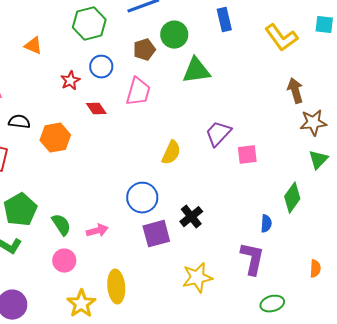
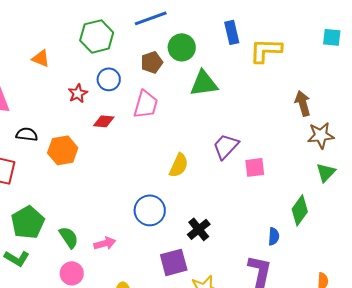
yellow L-shape: (281, 38) -> (266, 50), moved, turned 128
red diamond: (96, 109) -> (104, 121), turned -50
purple square: (156, 234) -> (174, 262), moved

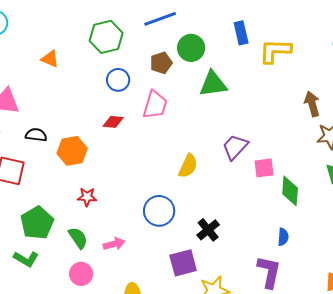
red star: (78, 93) -> (87, 197), moved, turned 30
green diamond: (300, 210) -> (290, 191), moved, turned -32

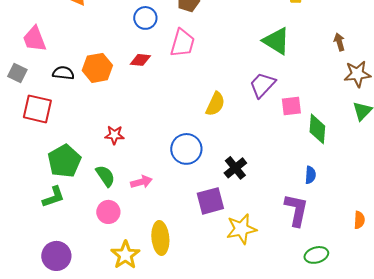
green triangle: (213, 84) -> (276, 41), moved, turned 40
brown arrow: (312, 104) -> (339, 42), size x0.7
orange hexagon: (72, 151) -> (97, 68), moved
green L-shape: (26, 259) -> (53, 197), turned -50

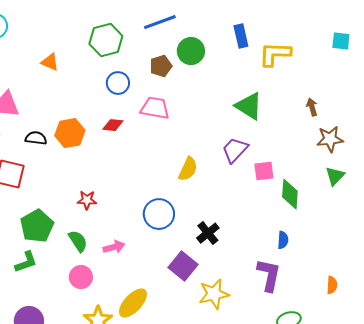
pink trapezoid: (182, 43) -> (155, 108), turned -96
purple square: (210, 201) -> (183, 266), turned -36
yellow ellipse: (160, 238) -> (133, 303), turned 48

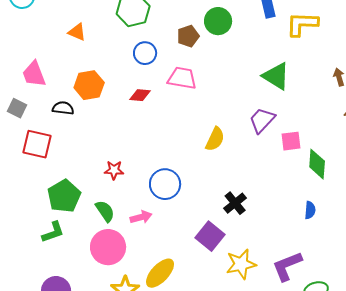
orange hexagon: (70, 133) -> (89, 85), moved
blue circle: (159, 214) -> (165, 184), moved
purple L-shape: (269, 275) -> (287, 266), moved, turned -124
pink circle: (81, 277) -> (108, 247), size x1.5

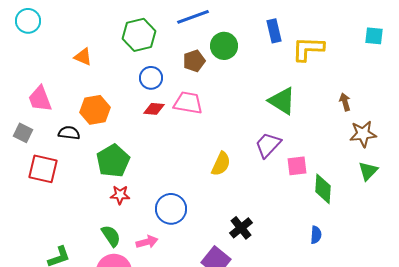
red diamond: (140, 95) -> (154, 109), moved
green pentagon: (64, 196) -> (113, 161), moved

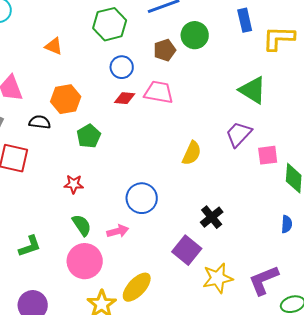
green pentagon: (113, 161) -> (89, 136), moved, size x0.7
red star: (120, 195) -> (74, 184), moved

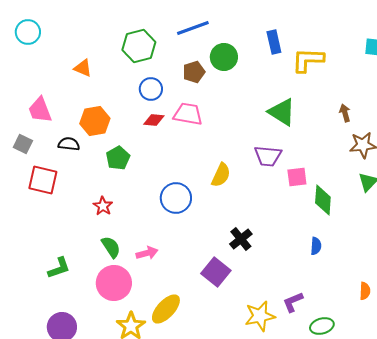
purple trapezoid: (239, 134) -> (268, 156), turned -128
red star: (74, 184) -> (103, 206), turned 30
blue circle: (142, 198) -> (176, 198), moved
yellow star: (218, 278) -> (260, 316), moved
purple L-shape: (264, 280) -> (293, 302), size x0.7

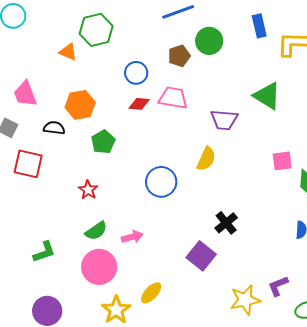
green hexagon: (139, 46) -> (96, 30), moved
purple trapezoid: (268, 156) -> (224, 120), moved
green semicircle: (111, 247) -> (96, 231), turned 90
yellow ellipse: (166, 309) -> (151, 293), size x0.7

